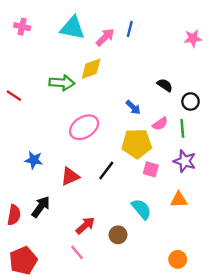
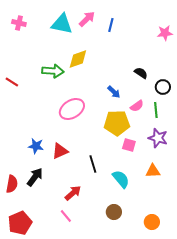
pink arrow: (105, 37) -> (87, 19), moved
blue star: (34, 160) -> (36, 146), moved
black line: (106, 170) -> (93, 164), moved, turned -54
brown circle: (118, 235) -> (114, 212), moved

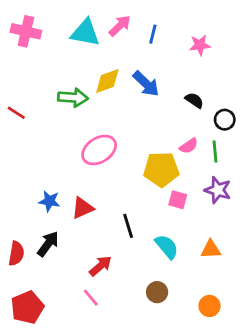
pink cross: (19, 23) -> (26, 31), size x1.5
pink star: (165, 33) -> (200, 45), moved
blue arrow: (114, 92) -> (146, 84), moved, size x1.5
orange triangle: (153, 171) -> (211, 249), moved

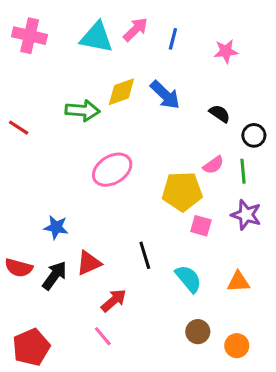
red triangle: (83, 208) -> (89, 263), moved
red semicircle: (16, 254) -> (19, 268), moved, turned 95
brown circle: (157, 292) -> (198, 332), moved

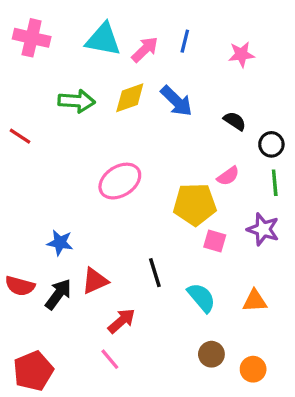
pink arrow: (136, 29) -> (145, 49), moved
green arrow: (83, 110) -> (77, 101), moved
green line: (243, 171) -> (275, 183), moved

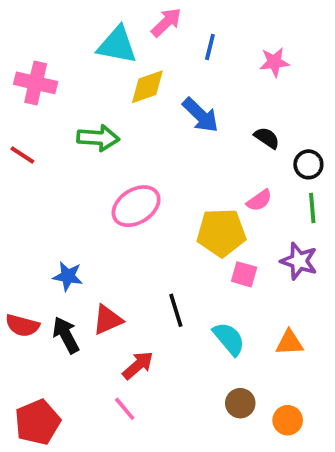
pink cross: (32, 38) -> (36, 83), moved
pink arrow: (145, 49) -> (166, 22), moved
yellow diamond: (130, 98) -> (147, 87), moved
green arrow: (77, 101) -> (98, 138), moved
black arrow: (58, 294) -> (66, 335), turned -64

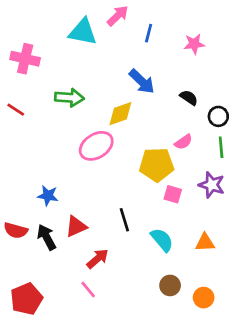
yellow diamond: (147, 87) -> (120, 114), moved

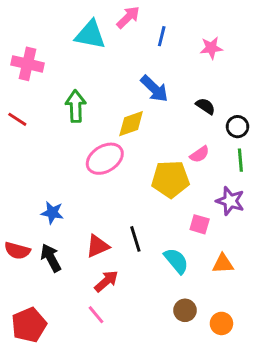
green arrow: (69, 98) -> (76, 106), turned -96
pink square: (173, 194) -> (200, 224), moved
red triangle: (76, 226) -> (98, 246), moved

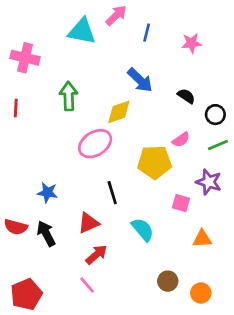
red line: (17, 119) -> (16, 108), turned 60
green line: (240, 160) -> (218, 145), turned 72
black line: (135, 239) -> (112, 193), moved
cyan semicircle: (176, 261) -> (143, 230), moved

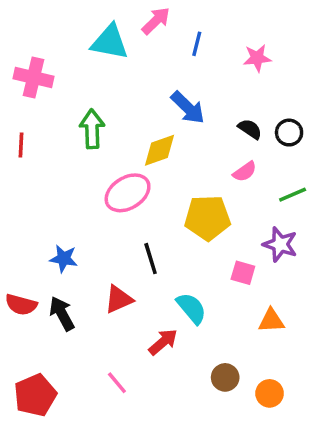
black circle: (215, 115) -> (289, 133), moved
pink semicircle: (181, 140) -> (245, 172), moved
red arrow: (96, 255) -> (163, 342), moved

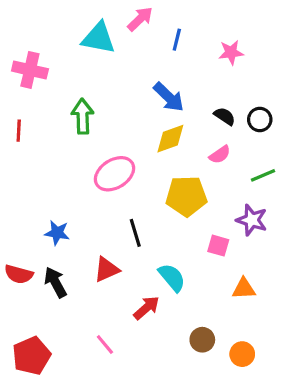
yellow diamond: (159, 150) -> (170, 139), moved

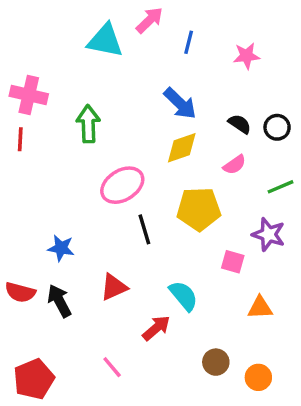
pink cross: (30, 70) -> (29, 95), moved
black line: (135, 233) -> (144, 229), moved

